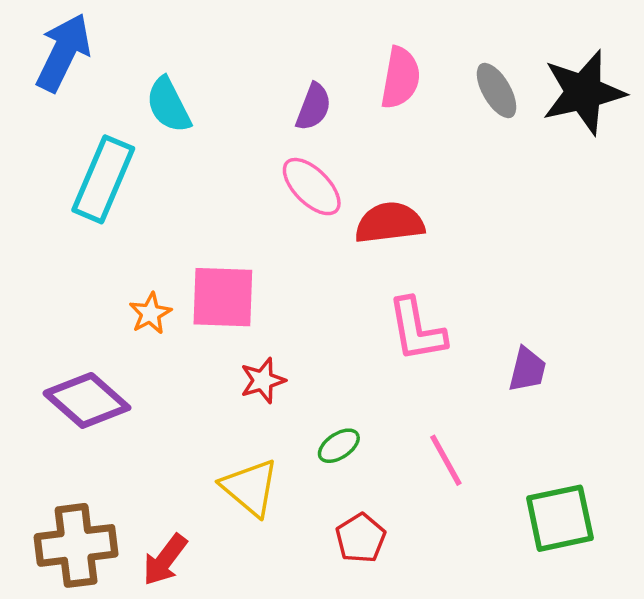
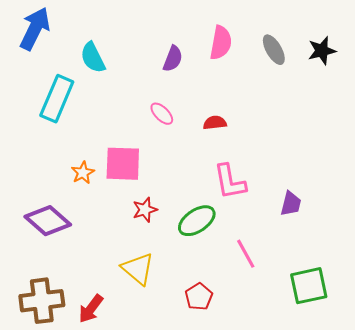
black star: (583, 92) -> (322, 51), size x0.6
pink ellipse: (312, 187) -> (162, 114), moved, size x0.7
red semicircle: (390, 223) -> (215, 123), size x0.6
green ellipse: (339, 446) -> (197, 221), moved, size x1.6

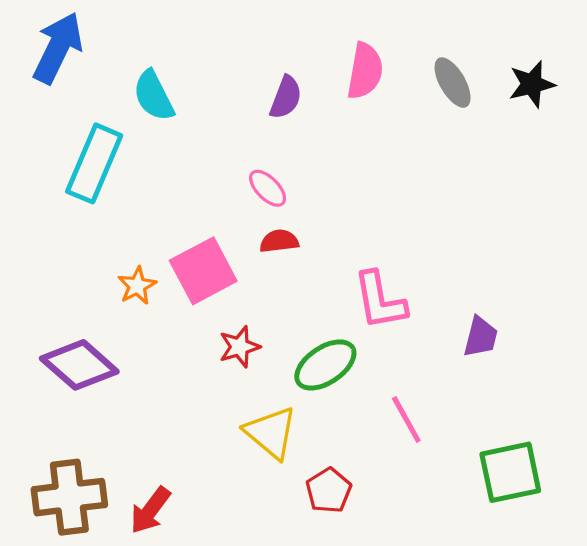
red semicircle: (215, 123) -> (279, 241), moved
pink square: (123, 164) -> (203, 271), turned -30
yellow triangle: (138, 269) -> (271, 433), moved

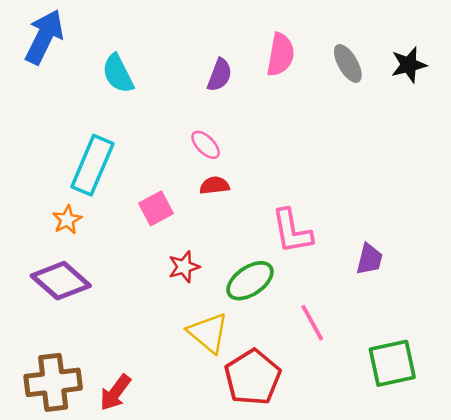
cyan rectangle: (94, 163) -> (92, 165), moved
pink square: (203, 271) -> (156, 208), size x0.7
orange star: (137, 286) -> (67, 220), moved
red pentagon: (329, 490) -> (253, 377), size x1.6

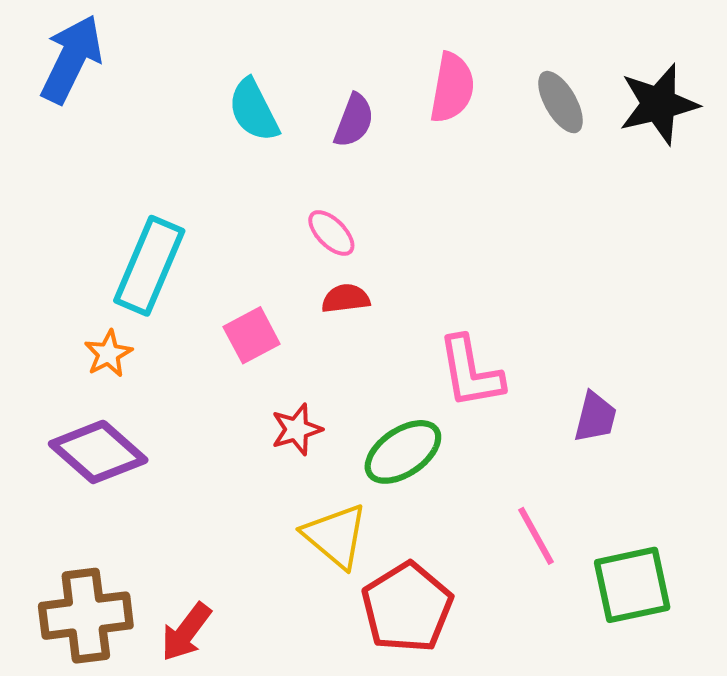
black star: (409, 65) -> (659, 104), size x1.4
cyan semicircle: (118, 74) -> (254, 110), moved
pink line: (312, 323) -> (536, 536), moved

